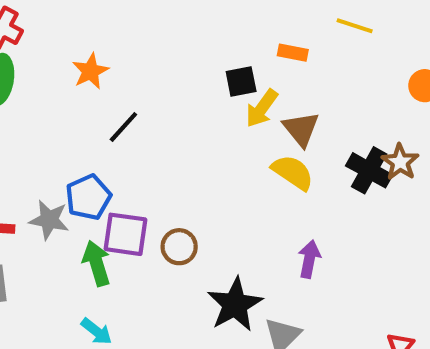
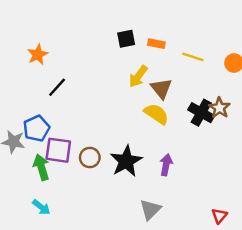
yellow line: (355, 26) -> (193, 57), moved
black square: (241, 82) -> (126, 39), moved
black star: (235, 305) -> (126, 161), moved

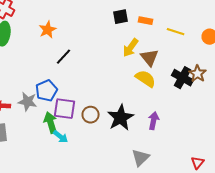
cyan arrow: (41, 207) -> (61, 137), moved

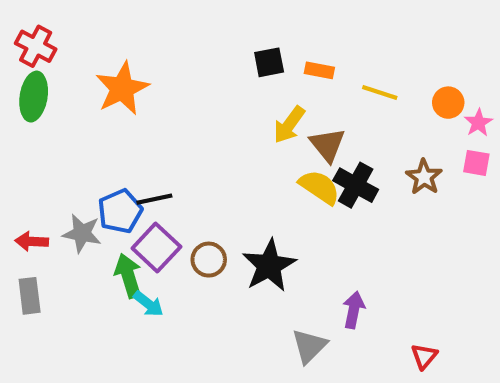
orange star: (48, 30) -> (122, 88), size x1.5
black line: (64, 57) -> (154, 199), moved, turned 36
black cross: (183, 78) -> (356, 185), moved
purple square: (65, 109) -> (156, 247), turned 35
purple arrow: (154, 121) -> (354, 310), moved

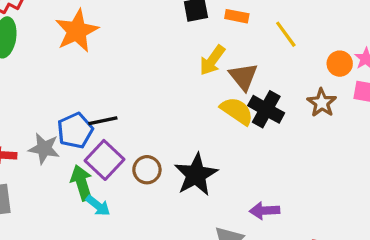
yellow line: (380, 93) -> (286, 34), turned 36
orange circle: (448, 103) -> (340, 64), moved
purple arrow: (354, 310) -> (265, 211), turned -104

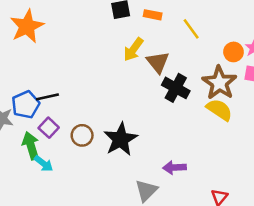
brown star: (322, 103) -> (219, 83), size x1.5
yellow semicircle: (237, 111) -> (219, 110), moved
purple square: (104, 160) -> (49, 128), size x0.7

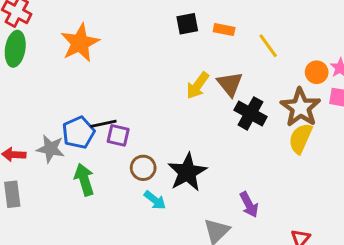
yellow arrow: (133, 49) -> (198, 85), moved
yellow semicircle: (219, 110) -> (300, 138), turned -100
purple square: (49, 128) -> (118, 135), moved, turned -30
cyan arrow: (44, 164) -> (155, 200), moved
purple arrow: (174, 167) -> (249, 205), turned -115

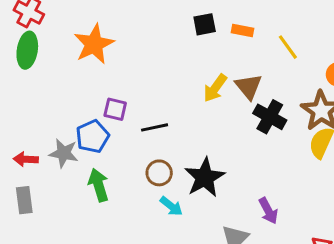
black line: (103, 124) -> (155, 127), moved
purple square: (118, 135) -> (115, 109), moved

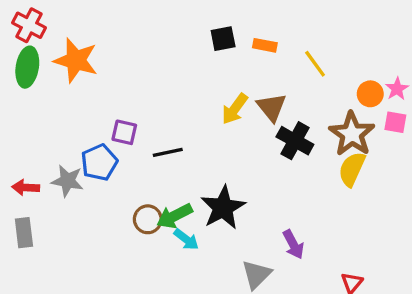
orange star: (94, 44) -> (76, 60), moved, turned -30
brown circle: (159, 173) -> (148, 219), moved
green arrow: (99, 185) -> (175, 216), moved, turned -100

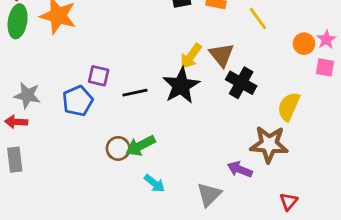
brown star: (352, 134) -> (269, 144), moved, turned -30
gray star: (67, 181) -> (27, 95), moved
black star: (223, 208) -> (181, 86), moved
cyan arrow: (186, 239) -> (154, 183), moved
purple arrow: (293, 244) -> (240, 169), turned 140

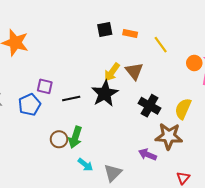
black cross: (241, 83) -> (150, 106), moved
green arrow: (141, 146) -> (75, 137), turned -45
gray triangle: (209, 195) -> (113, 173), moved

